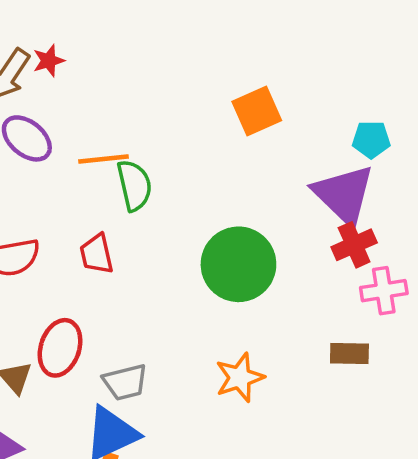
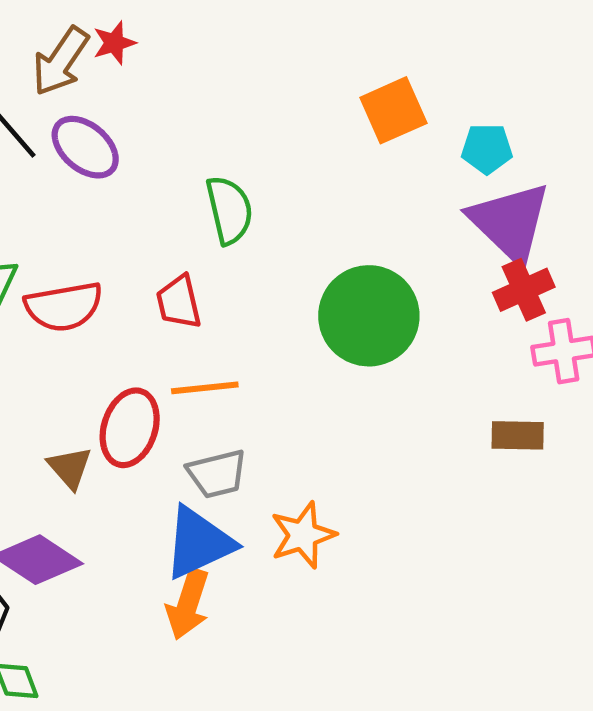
cyan pentagon: (371, 140) -> (487, 149), moved
orange line: (103, 159) -> (205, 388), moved
orange star: (240, 378) -> (303, 535), moved

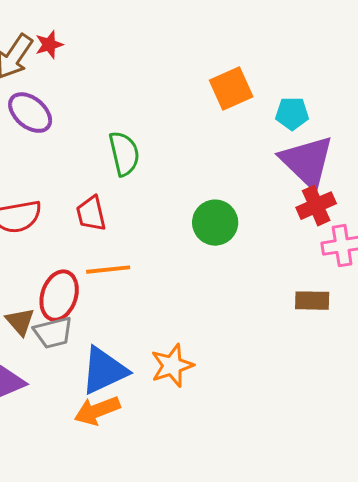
green circle: (369, 316) -> (215, 223), size x0.7
gray trapezoid: (217, 474) -> (53, 333), moved
orange arrow: (188, 604) -> (97, 411), turned 51

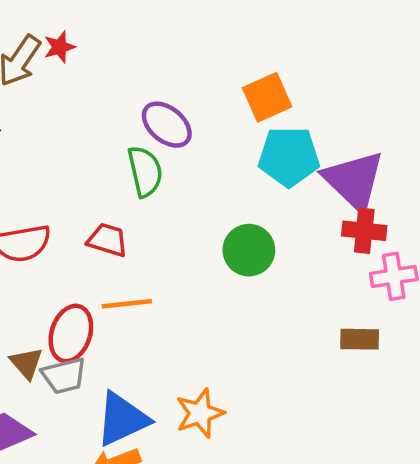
purple ellipse: (30, 113) -> (167, 125), moved
cyan pentagon: (292, 114) -> (289, 157), moved, size x1.6
red cross: (316, 206) -> (364, 231), turned 30
red trapezoid: (91, 214) -> (107, 240), turned 120

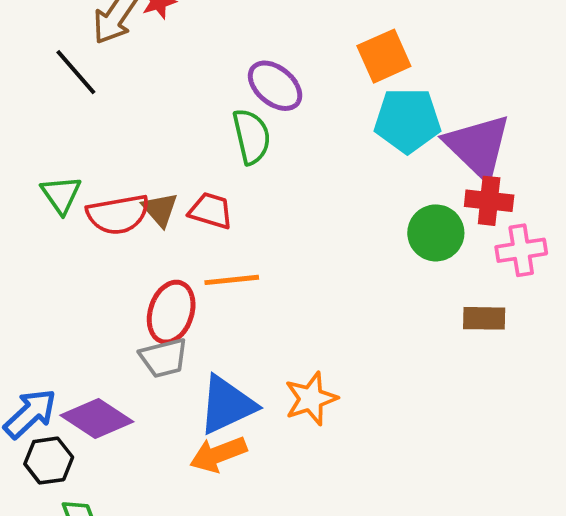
green circle: (249, 250) -> (436, 233), moved
brown triangle: (26, 363) -> (160, 209), moved

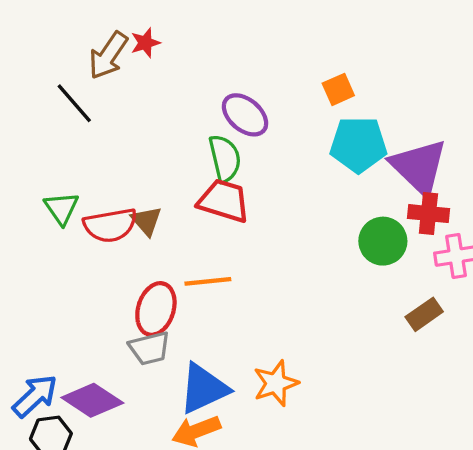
orange square: (384, 56) -> (338, 89), size x0.7
red trapezoid: (211, 211) -> (224, 201), moved, size x1.4
brown rectangle: (484, 318) -> (424, 314), turned -36

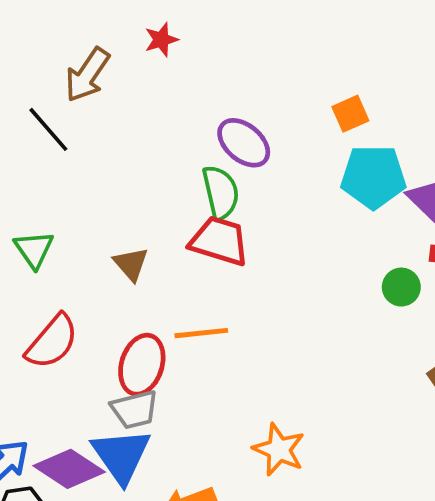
red star: (145, 43) -> (161, 40), moved
red semicircle: (110, 225) -> (52, 342), moved, turned -40
green circle: (383, 241) -> (401, 287), size x0.7
orange star: (276, 383) -> (279, 450), turned -30
blue triangle: (204, 389) -> (121, 456), moved, turned -40

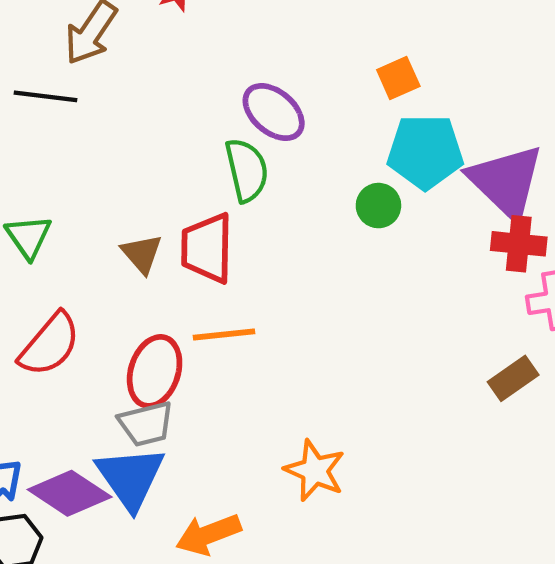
black line: (48, 129) -> (45, 96), turned -42
red trapezoid: (219, 241) -> (207, 248), moved, turned -106
green circle: (401, 287) -> (378, 206), moved

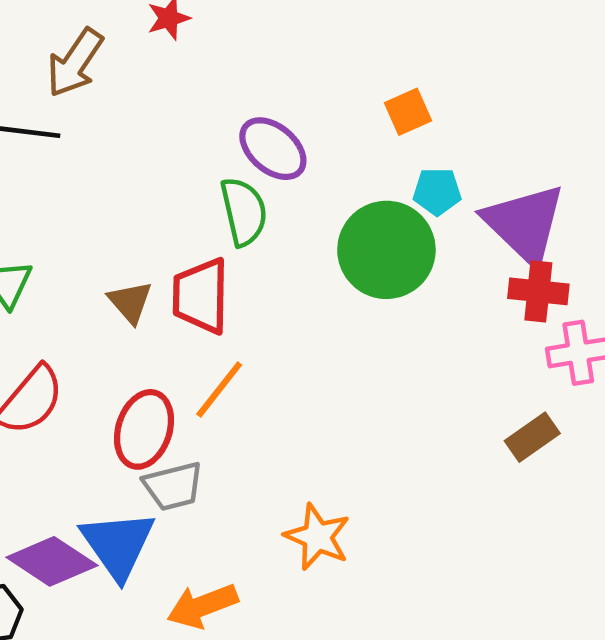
cyan pentagon: (425, 152) -> (437, 192), size x0.6
green circle: (378, 206) -> (386, 250), size x2.0
orange line: (224, 335) -> (219, 390), turned -46
gray trapezoid: (146, 424) -> (173, 486), moved

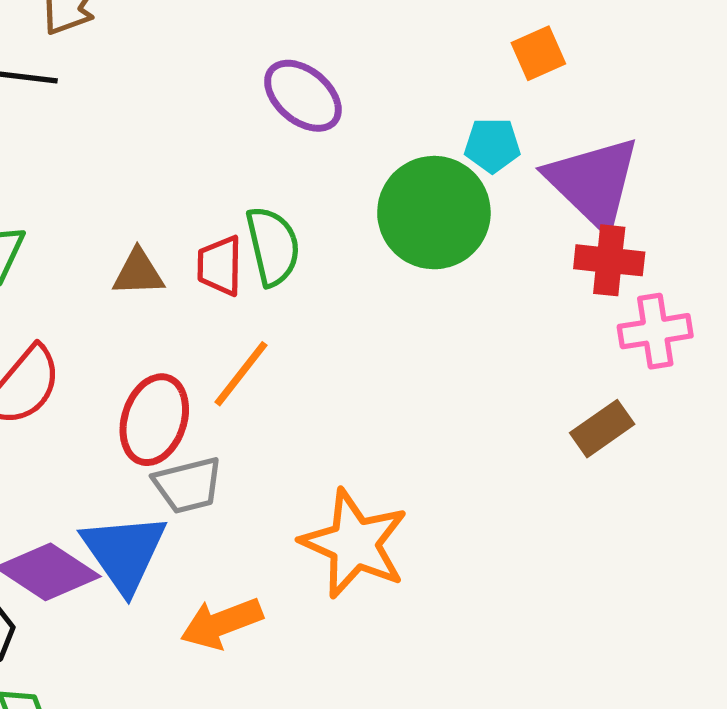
orange square: (408, 112) -> (538, 53), moved
green semicircle: (244, 212) -> (273, 246), moved
red trapezoid: (201, 296) -> (220, 266), size x0.7
brown triangle: (130, 302) -> (138, 273), turned -51
orange star: (317, 537) -> (354, 544), size x1.4

